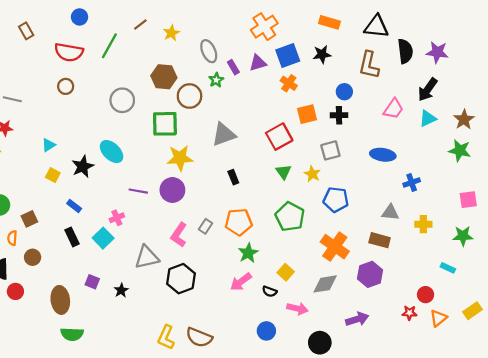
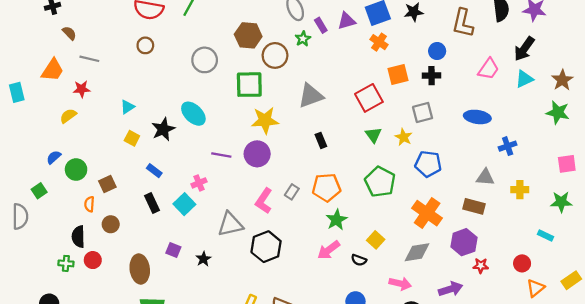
pink arrow: (297, 309) -> (400, 284), moved
red star: (409, 313) -> (481, 266), moved

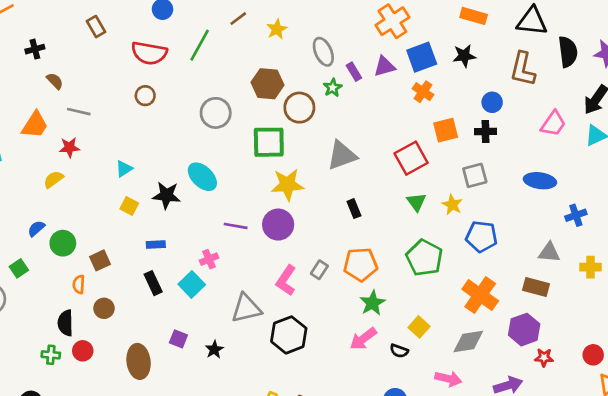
black star: (163, 129) -> (166, 195), turned 30
blue rectangle: (154, 171) -> (156, 245), turned -40

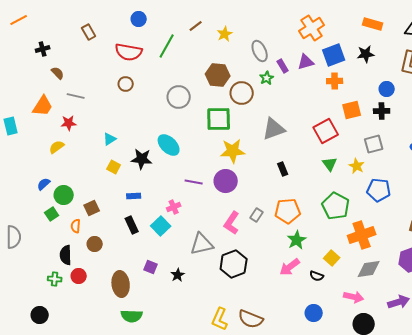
orange cross: (423, 92) -> (335, 81), turned -35
green square: (19, 268) -> (52, 214), moved
orange cross: (480, 295) -> (362, 235), moved, turned 36

